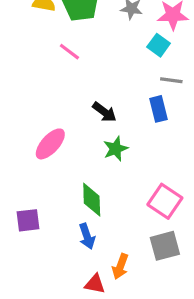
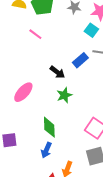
blue rectangle: (159, 109) -> (80, 60), moved, turned 63
blue arrow: (87, 236) -> (46, 150), turned 42

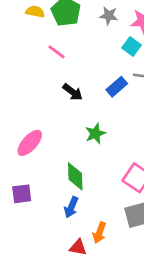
black arrow: (57, 72) -> (73, 92), moved
pink ellipse: (23, 92) -> (30, 143), moved

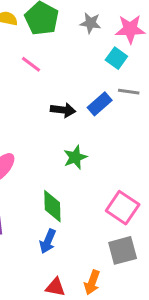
black arrow: (73, 92) -> (63, 110), moved, turned -30
orange arrow: (99, 233) -> (92, 282), moved

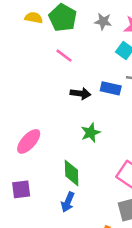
pink line: (31, 64) -> (64, 56), moved
blue rectangle: (100, 104) -> (111, 88), turned 54

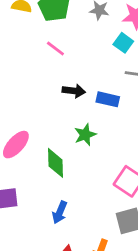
blue rectangle: (111, 88) -> (108, 99), moved
green diamond: (72, 173) -> (55, 163), moved

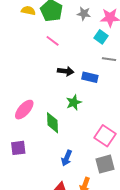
blue arrow: (60, 212) -> (67, 158), moved

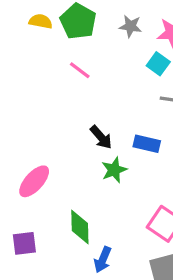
black arrow: (66, 71) -> (101, 137), moved, turned 42
blue rectangle: (90, 77) -> (147, 144), moved
green diamond: (53, 123) -> (80, 227), moved

